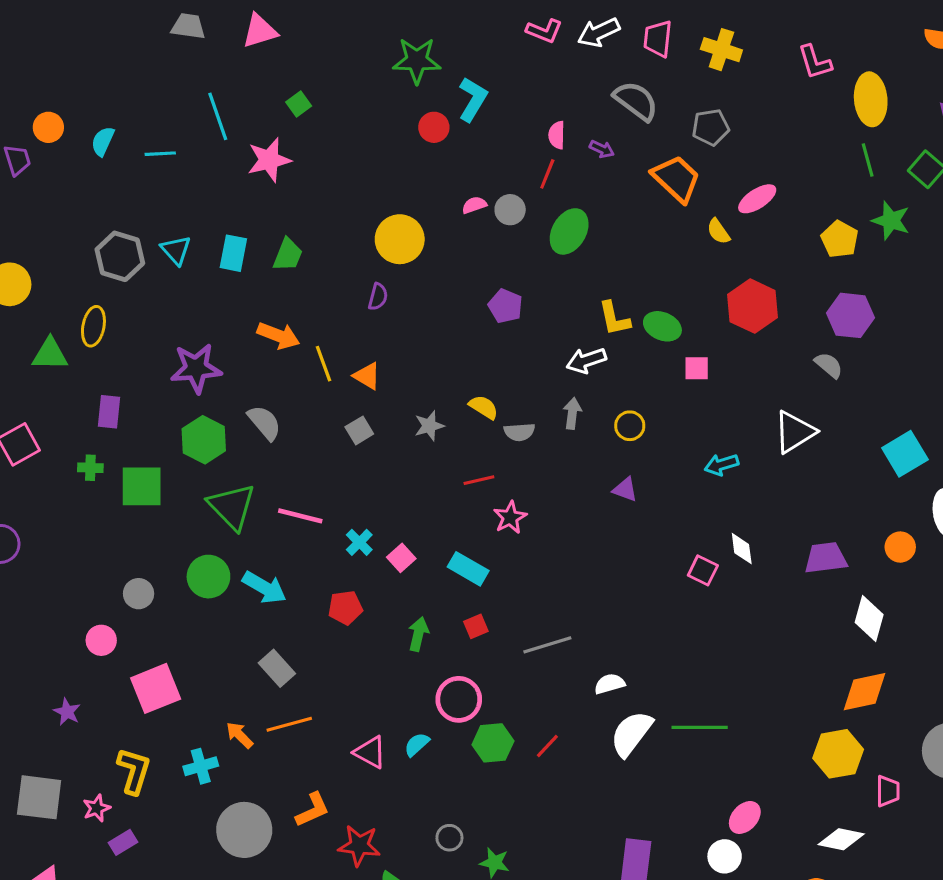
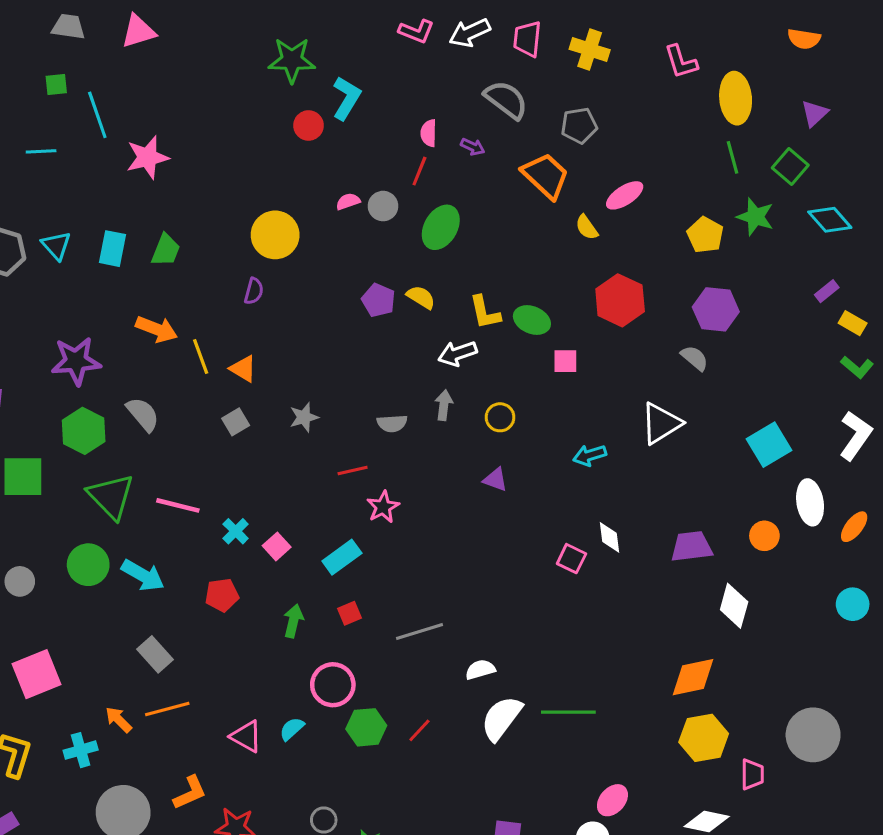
green square: (299, 104) -> (56, 84), moved, turned 30
yellow semicircle: (484, 407) -> (421, 297), moved
cyan rectangle: (468, 569) -> (342, 557), turned -66
orange diamond: (864, 692) -> (693, 677), moved

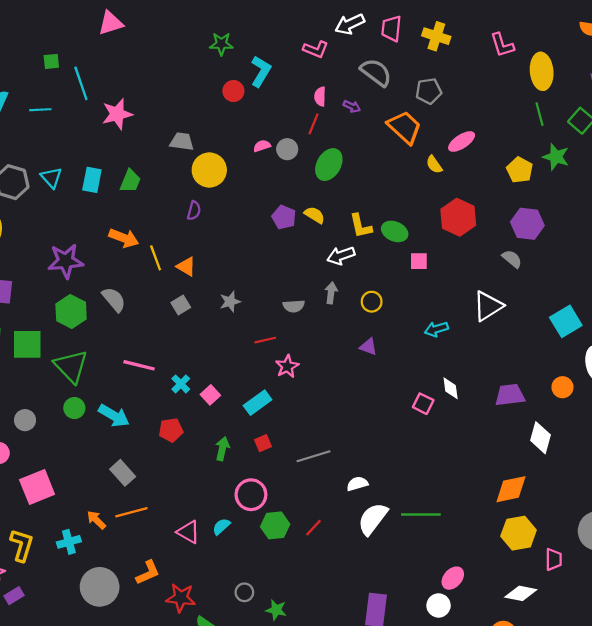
gray trapezoid: (68, 27) -> (182, 141), moved
pink L-shape: (416, 31) -> (316, 49), moved
green star: (292, 60) -> (221, 44), size x0.7
green triangle: (111, 496) -> (71, 366), moved
green circle: (88, 565) -> (74, 408), size x0.7

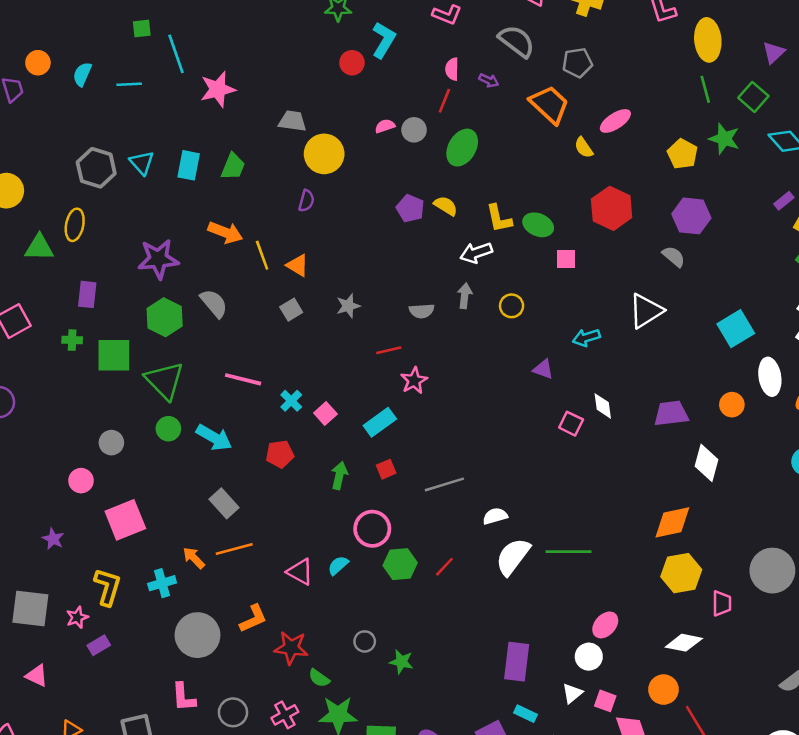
purple triangle: (368, 347) -> (543, 369), moved

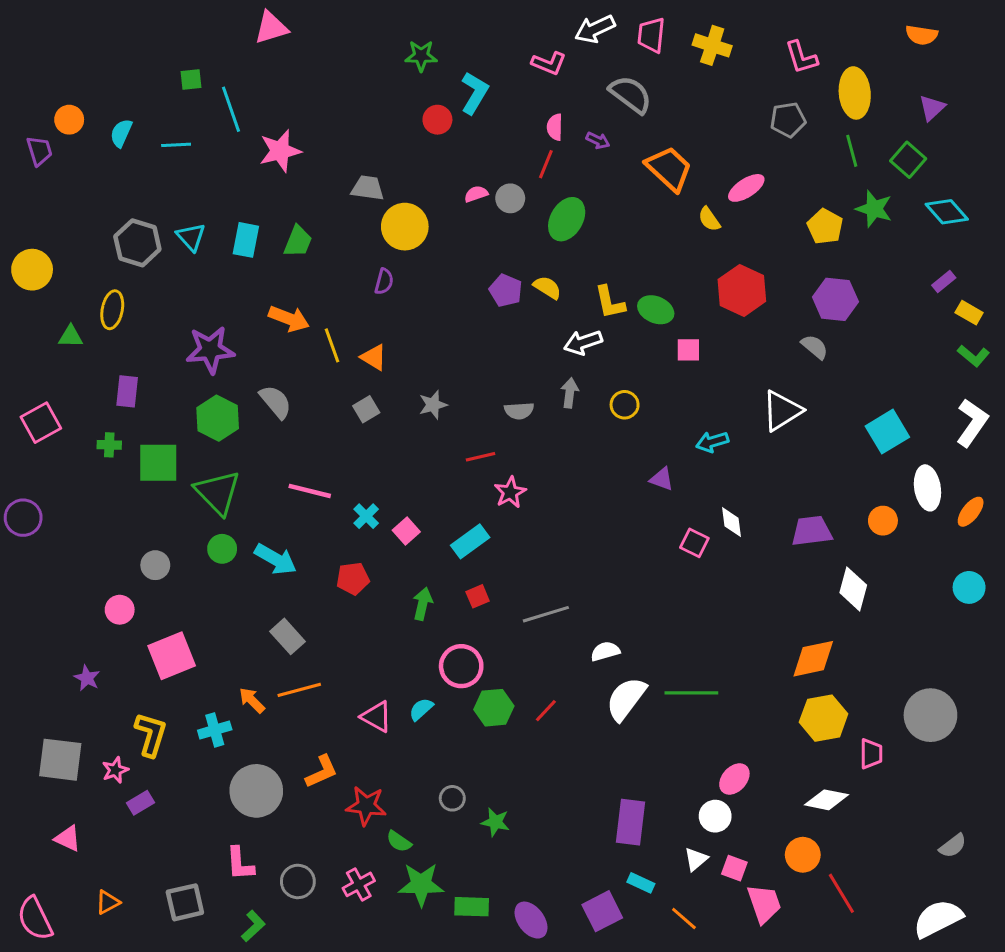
gray pentagon: (577, 63) -> (788, 120), moved
green triangle: (39, 248) -> (71, 336), size x0.7

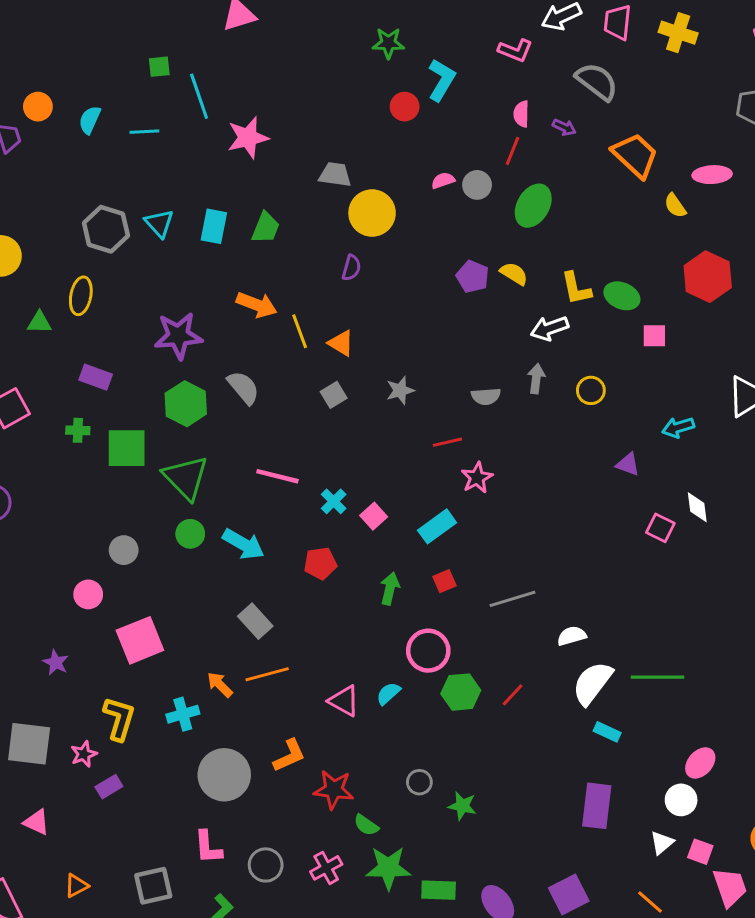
pink ellipse: (746, 188) -> (712, 175), turned 30
purple rectangle: (127, 391) -> (96, 377), turned -76
cyan rectangle: (641, 883) -> (607, 732), moved

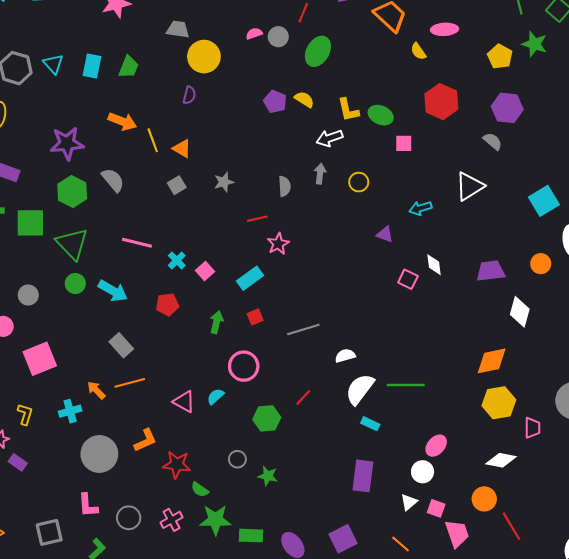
gray semicircle: (486, 396) -> (284, 186), turned -90
green hexagon: (461, 692) -> (267, 418), moved
yellow L-shape: (119, 719) -> (25, 414), size x0.7
purple rectangle: (109, 787) -> (18, 462), turned 66

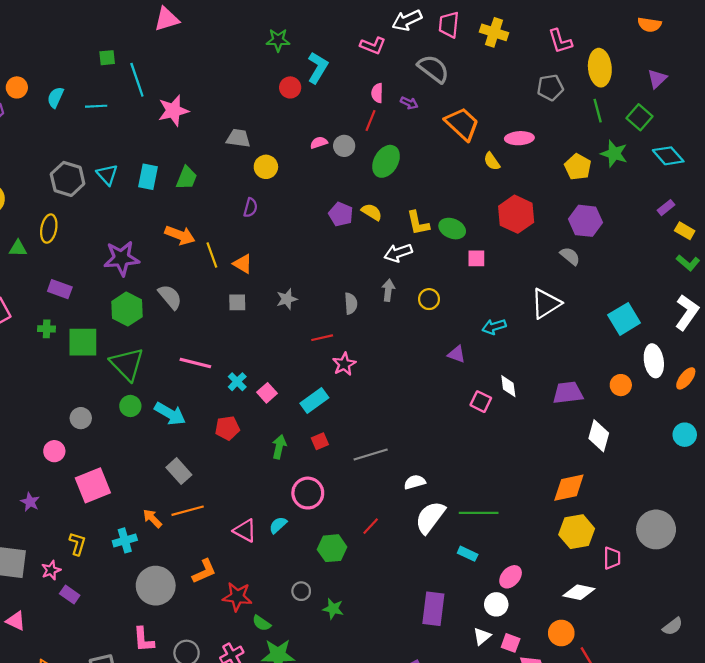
yellow circle: (204, 57) -> (266, 167), size x0.7
gray square: (177, 185) -> (237, 302), turned 30
cyan rectangle: (370, 424) -> (468, 554), moved

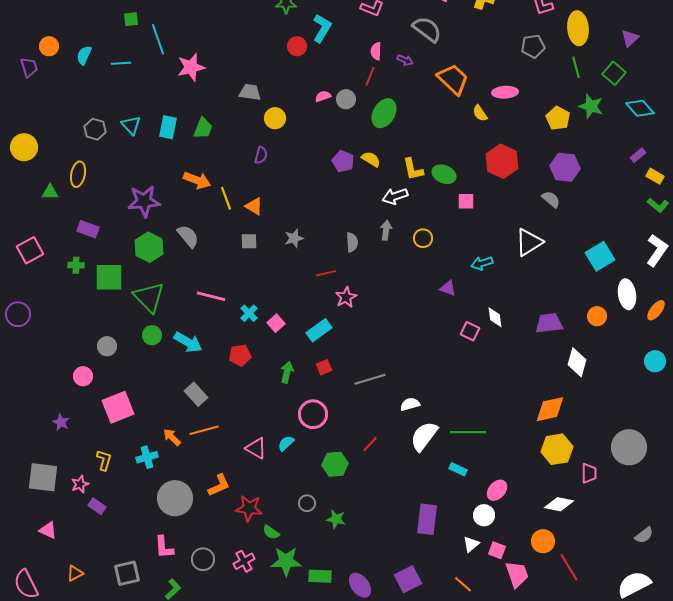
gray hexagon: (68, 179) -> (95, 129), size x0.7

